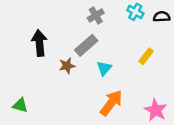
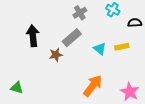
black semicircle: (162, 17) -> (135, 23), moved
yellow rectangle: (146, 56) -> (122, 47), turned 40
cyan triangle: (104, 68) -> (100, 49), moved, turned -32

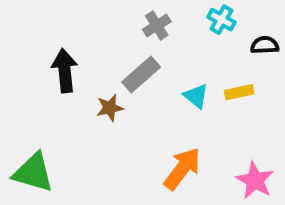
green triangle: (17, 88) -> (33, 173), size x1.6

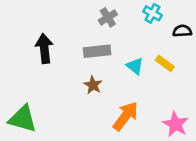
gray rectangle: (141, 75) -> (97, 51), turned 35
yellow rectangle: (239, 92) -> (165, 63), turned 48
brown star: (110, 108) -> (93, 85), moved, turned -30

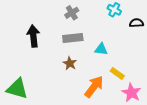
gray cross: (108, 17) -> (72, 13), moved
yellow rectangle: (165, 63) -> (117, 73), moved
cyan triangle: (135, 66) -> (101, 49), turned -32

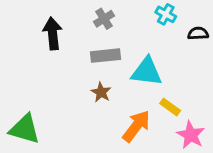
black arrow: (33, 36) -> (53, 33), moved
cyan triangle: (101, 49) -> (147, 72), size x1.6

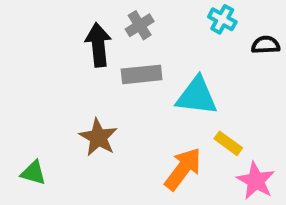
black arrow: (53, 33) -> (98, 45), moved
brown star: (101, 92) -> (98, 137), moved, size x1.4
green triangle: (25, 129) -> (33, 173), size x0.6

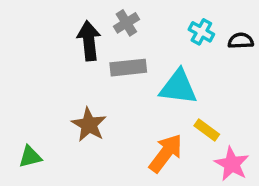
cyan cross: (222, 19) -> (201, 32), moved
green triangle: (33, 173) -> (30, 157), turned -30

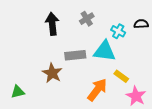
gray cross: (126, 23) -> (87, 19), moved
cyan cross: (201, 32) -> (118, 31), moved
gray rectangle: (128, 68) -> (75, 55), moved

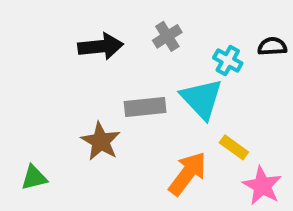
black arrow: (52, 24) -> (101, 46), turned 90
cyan triangle: (105, 51) -> (202, 99), turned 40

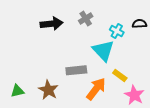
gray rectangle: (145, 107) -> (76, 70), moved
brown star: (101, 141) -> (48, 90), moved

